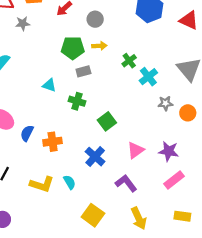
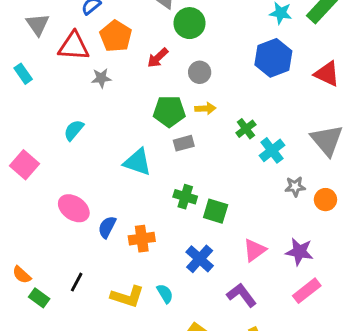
cyan triangle: (49, 85) -> (137, 162), size x1.5
green cross: (77, 101) -> (185, 197), moved
green square: (107, 121) -> (216, 211), turned -36

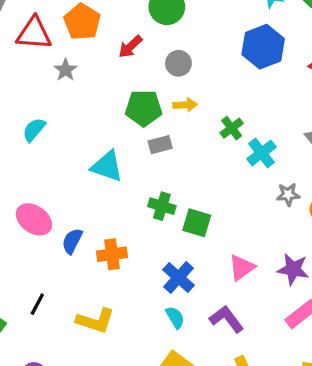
gray star: (101, 78) -> (66, 70), turned -30
cyan semicircle: (165, 294) -> (175, 317), moved

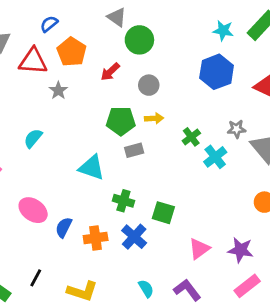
gray star: (288, 194) -> (236, 129), moved
green cross: (162, 206) -> (123, 201), moved
blue cross: (178, 278) -> (134, 237), moved

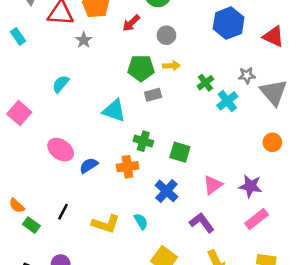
blue semicircle: (64, 227) -> (89, 165), turned 30
blue cross: (134, 237) -> (166, 191), moved
orange cross: (96, 238) -> (128, 167), moved
cyan semicircle: (146, 289) -> (141, 221), moved

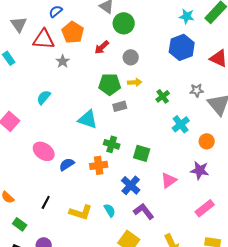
cyan cross: (227, 101) -> (181, 124), moved
orange circle: (272, 142) -> (207, 141), moved
purple star: (250, 186) -> (200, 170), moved
purple L-shape: (202, 223) -> (144, 211), moved
green rectangle: (31, 225) -> (20, 224), moved

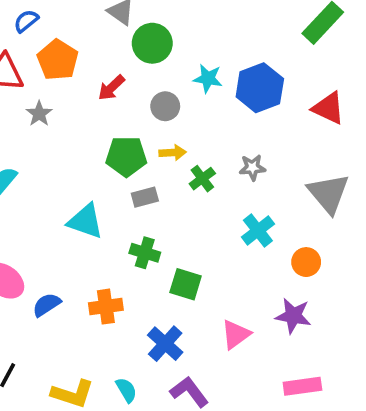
cyan star: (187, 16) -> (208, 78), moved
gray star: (197, 90) -> (252, 167), moved
green cross: (163, 96) -> (202, 179), moved
green cross: (112, 144) -> (145, 253), moved
pink rectangle: (205, 208) -> (302, 386), turned 30

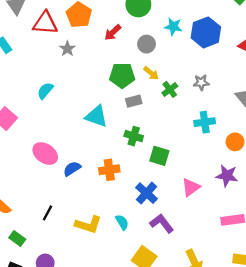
yellow arrow: (173, 153) -> (151, 73), turned 42
cyan cross: (258, 230) -> (205, 122), turned 30

